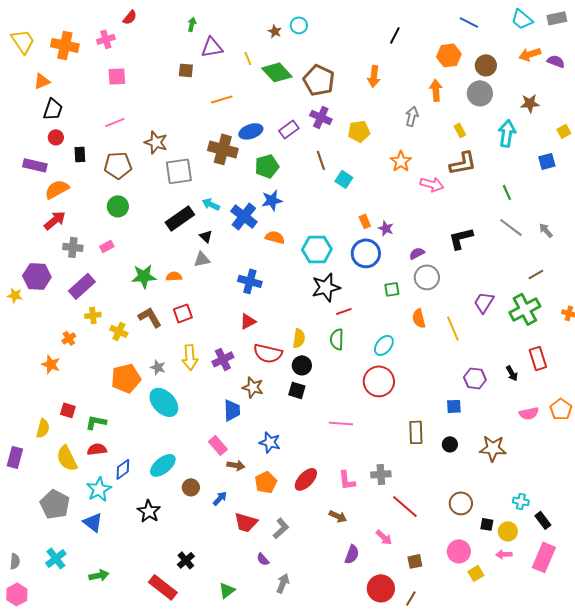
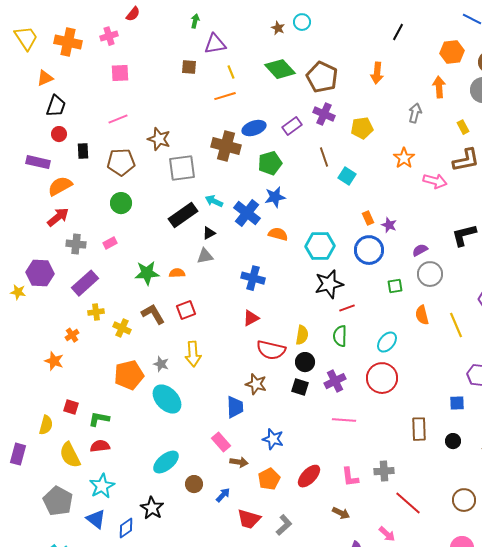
yellow line: (248, 58) -> (231, 72), moved
black triangle: (206, 236) -> (209, 233), turned 48
purple cross: (223, 359) -> (335, 381), moved
blue diamond: (123, 469) -> (126, 528), moved

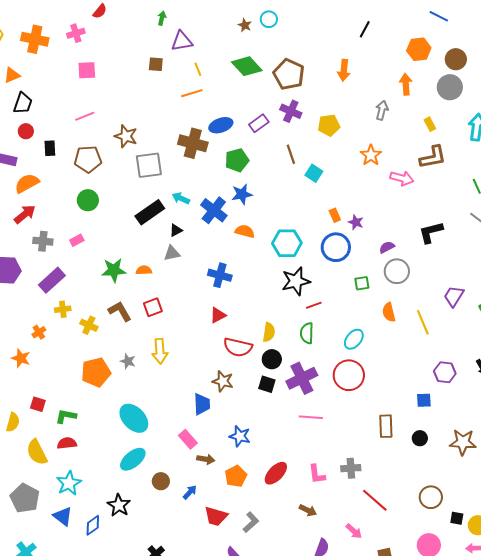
purple cross: (335, 381) -> (302, 378), size x1.4
cyan ellipse: (167, 399) -> (134, 418), moved

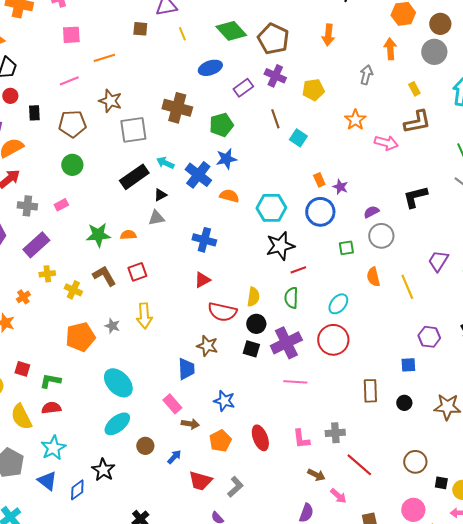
orange line: (192, 93) -> (104, 58), moved
blue ellipse: (221, 125) -> (210, 68), moved
red ellipse: (276, 473) -> (260, 438), turned -65
brown arrow: (308, 510) -> (316, 475), moved

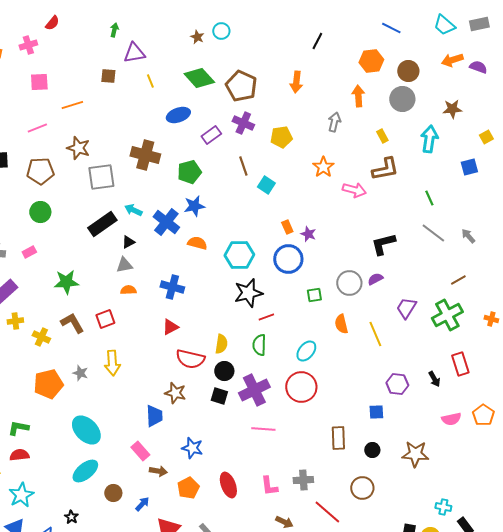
purple semicircle: (371, 212) -> (375, 279), moved
orange semicircle: (128, 235) -> (128, 290), moved
brown circle: (415, 462) -> (362, 488), moved
black star: (103, 470) -> (71, 517), size x0.6

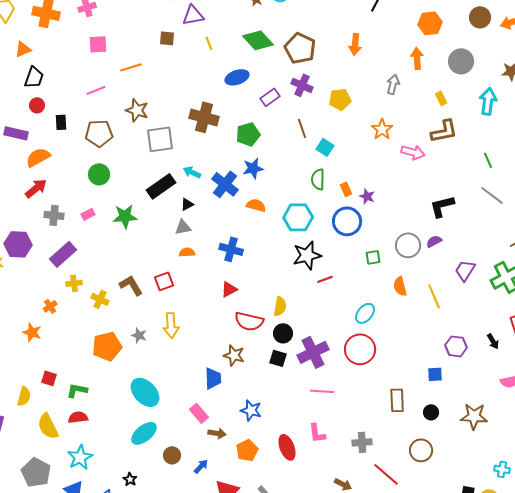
brown circle: (408, 71) -> (480, 17), moved
green star: (66, 282) -> (125, 216), moved
green semicircle: (259, 345) -> (318, 179), moved
pink L-shape: (269, 486) -> (317, 433), moved

